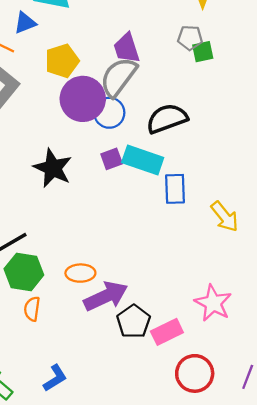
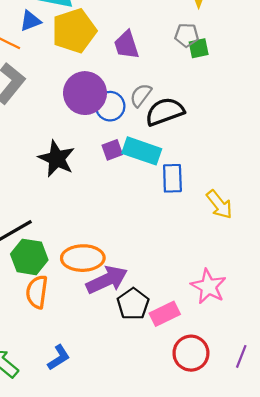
yellow pentagon: (62, 61) -> (74, 31), moved, size x1.4
gray semicircle: (119, 77) -> (141, 95), moved, size x0.6
orange ellipse: (80, 273) -> (83, 258), size x1.5
orange semicircle: (32, 309) -> (37, 292), size x1.4

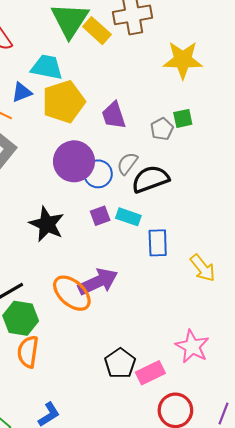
gray pentagon: (187, 35) -> (162, 129), moved, turned -30
cyan rectangle: (142, 151) -> (128, 217), size x0.7
orange ellipse: (83, 258) -> (72, 293), moved, turned 42
purple arrow: (107, 280) -> (98, 282), moved

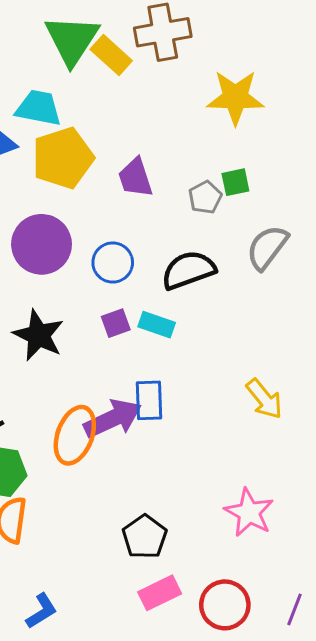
purple circle: (74, 161) -> (42, 244), moved
gray semicircle: (127, 163) -> (267, 247), moved, size x1.4
blue rectangle: (158, 243) -> (149, 400), moved
orange ellipse: (72, 293) -> (75, 435), turned 69
pink rectangle: (150, 373) -> (160, 593), moved

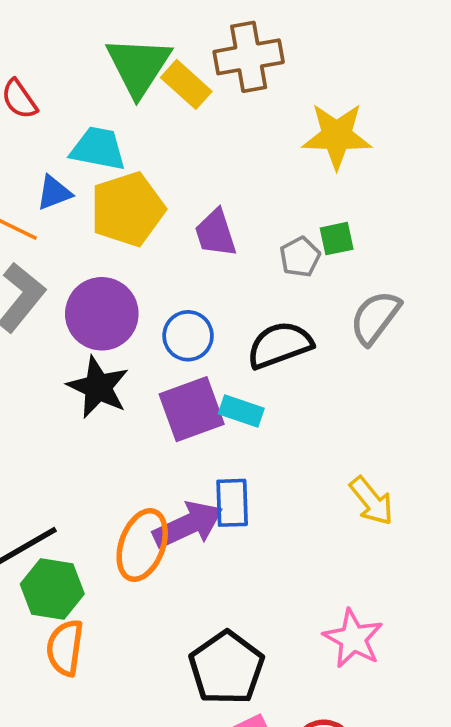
purple square: (116, 323) -> (192, 409), size x1.8
black star: (38, 335) -> (98, 387), moved
black pentagon: (145, 537) -> (227, 668), size x1.4

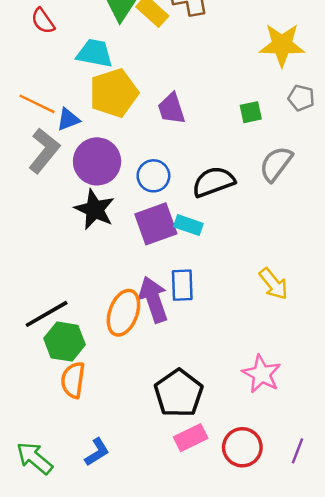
yellow star: (337, 136) -> (282, 45), moved
blue triangle: (54, 193) -> (68, 119), moved
gray pentagon: (300, 257) -> (301, 98), moved, turned -30
purple arrow: (188, 525) -> (153, 300), turned -84

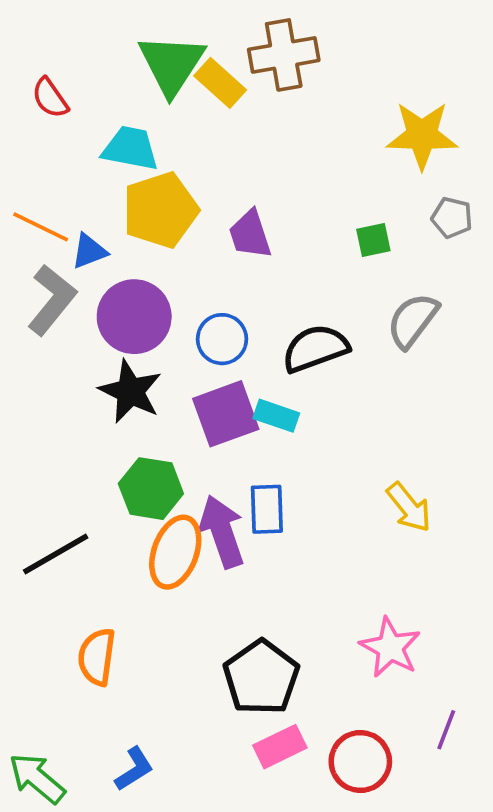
green hexagon: (65, 342) -> (151, 489), moved
purple line: (298, 451) -> (446, 730), moved

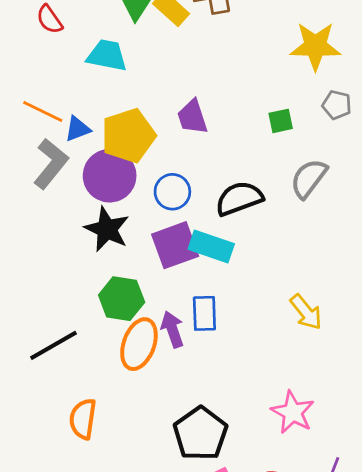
yellow pentagon: (160, 210) -> (128, 136), moved
cyan rectangle: (276, 416) -> (211, 247), size x1.4
purple arrow: (222, 532) -> (172, 329), size x0.7

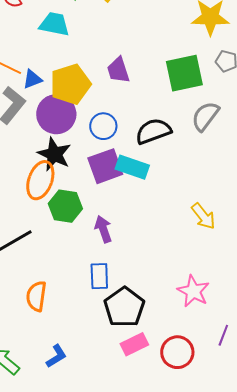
green square: (281, 121) -> (184, 73), size x2.0
blue rectangle: (204, 313) -> (99, 276), moved
orange ellipse: (139, 344) -> (40, 180), moved

